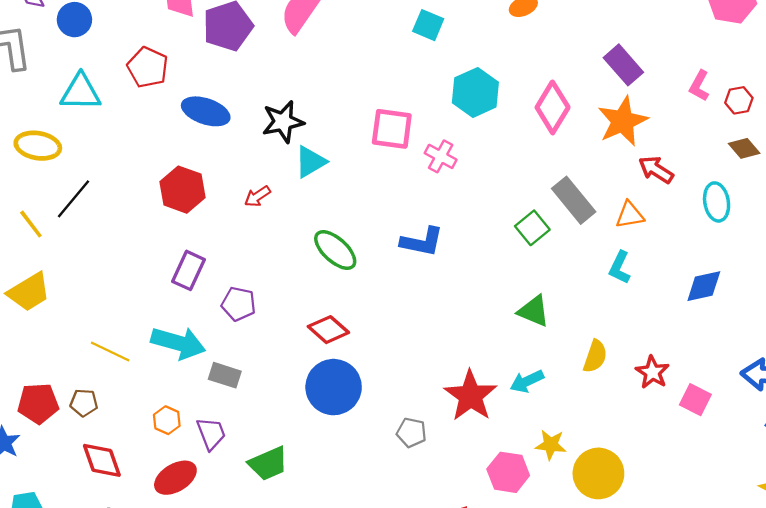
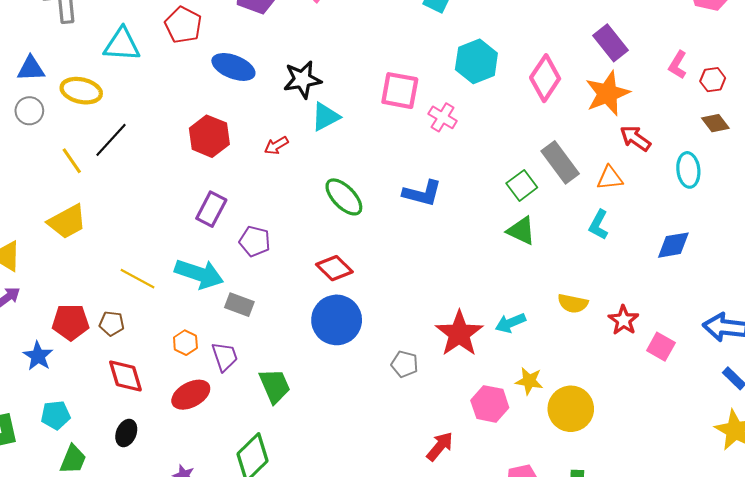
green triangle: (534, 311) -> (521, 231), moved
yellow semicircle: (595, 356) -> (573, 303), turned 80
green trapezoid: (268, 464) -> (275, 386), turned -93

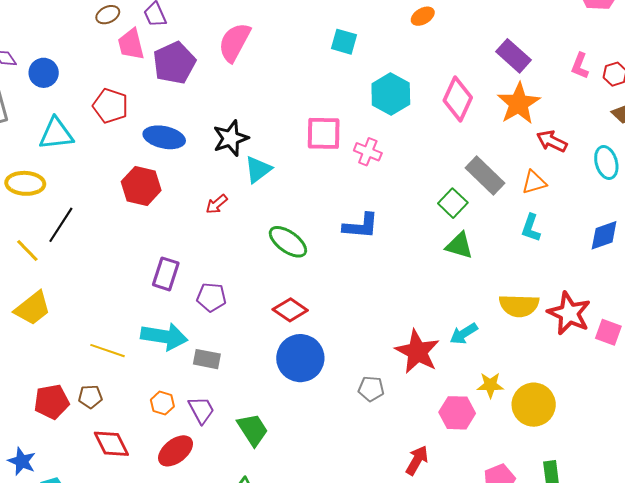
red hexagon: (209, 136) -> (141, 186), moved
yellow semicircle: (573, 303) -> (519, 306), size x1.4
red star: (624, 320) -> (569, 313), size x1.5
blue star: (38, 356) -> (22, 461), moved

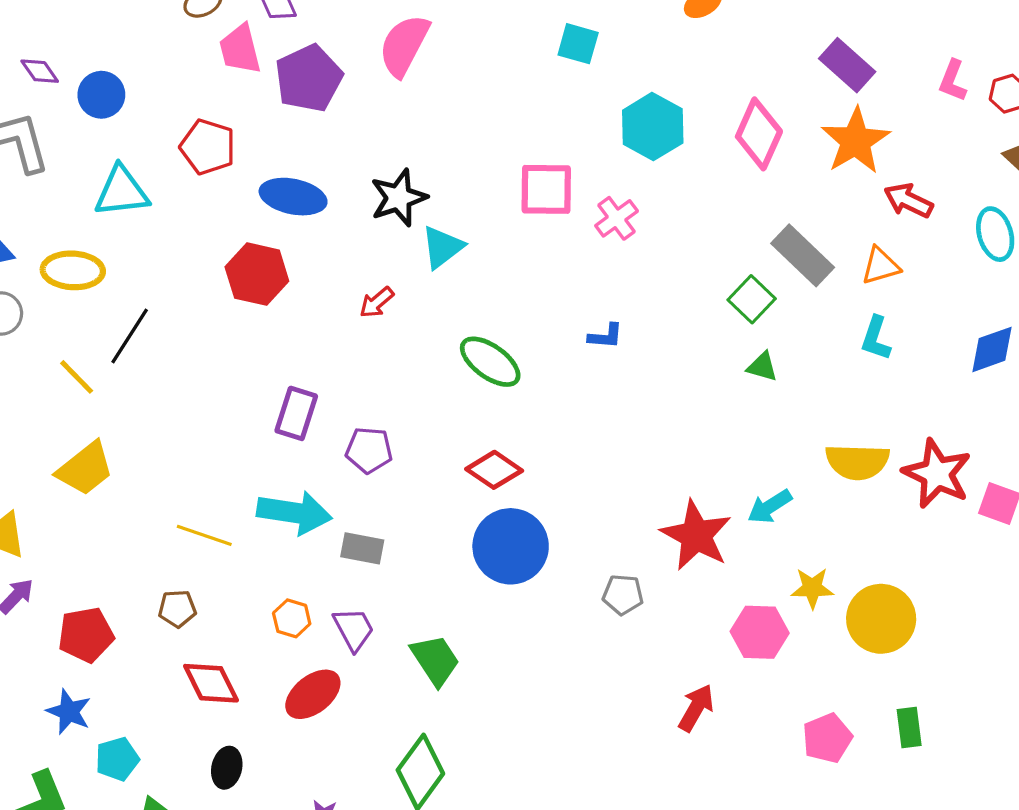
pink cross: (368, 152) -> (617, 218), turned 32
blue L-shape: (361, 226) -> (606, 336), size x0.6
green triangle: (459, 246) -> (762, 367), size x0.7
red pentagon: (52, 402) -> (86, 635), moved

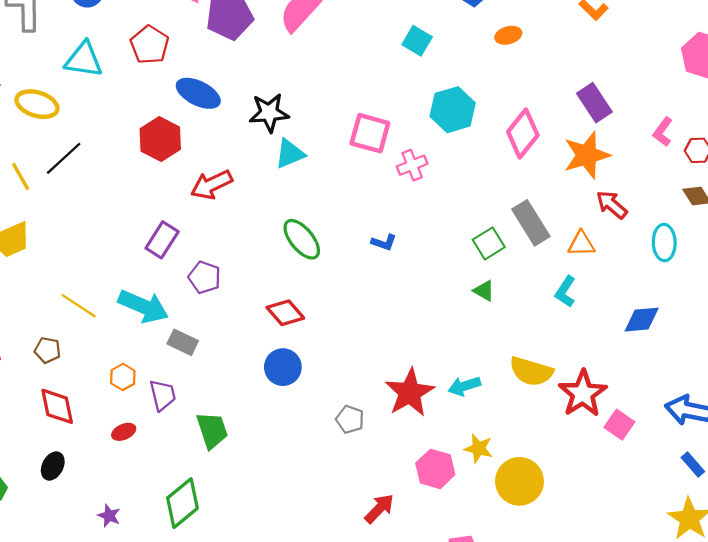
red arrow: (377, 302) -> (212, 185), moved, size x1.6
blue circle: (511, 546) -> (283, 367), size x0.7
red ellipse: (313, 694) -> (124, 432), size x0.6

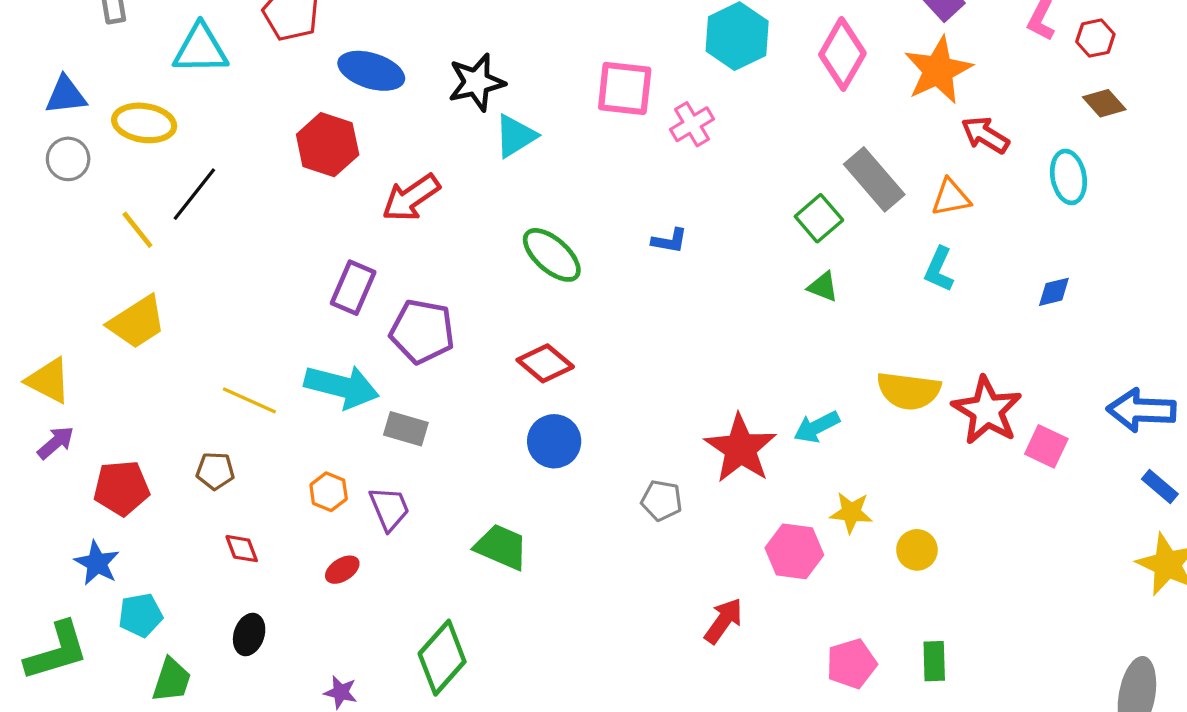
purple pentagon: (205, 277) -> (422, 331), size x1.4
blue diamond: (642, 320) -> (1054, 292), size x0.7
red diamond: (57, 406) -> (242, 549), size x0.6
green trapezoid: (212, 430) -> (501, 547), moved, turned -39
yellow circle: (519, 481) -> (917, 550), size x0.6

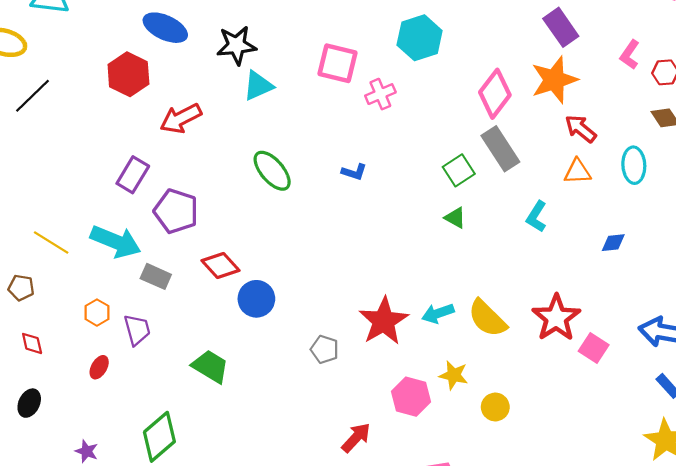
pink diamond: (842, 54) -> (495, 94), moved
orange triangle: (951, 198) -> (578, 172), moved
red diamond: (545, 363) -> (220, 265), moved
yellow semicircle: (909, 391) -> (487, 318), moved, turned 30
red ellipse: (342, 570) -> (99, 367), turned -35

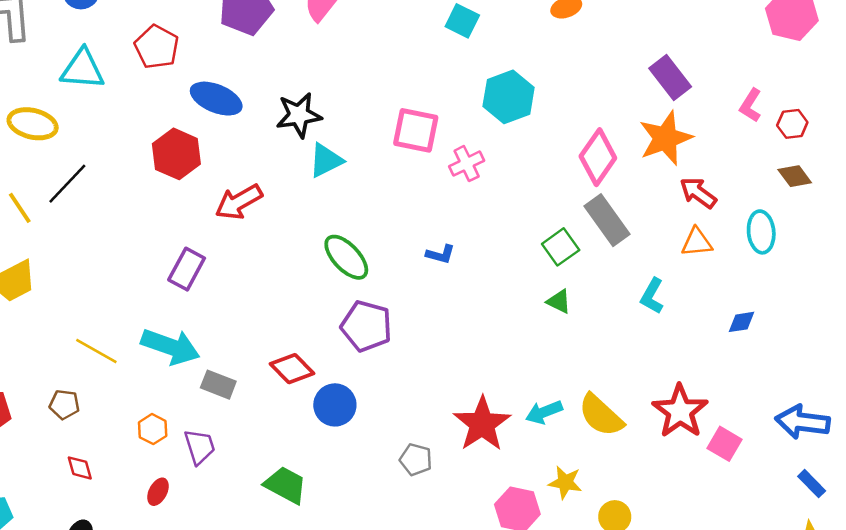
purple pentagon: (176, 211) -> (366, 326), moved

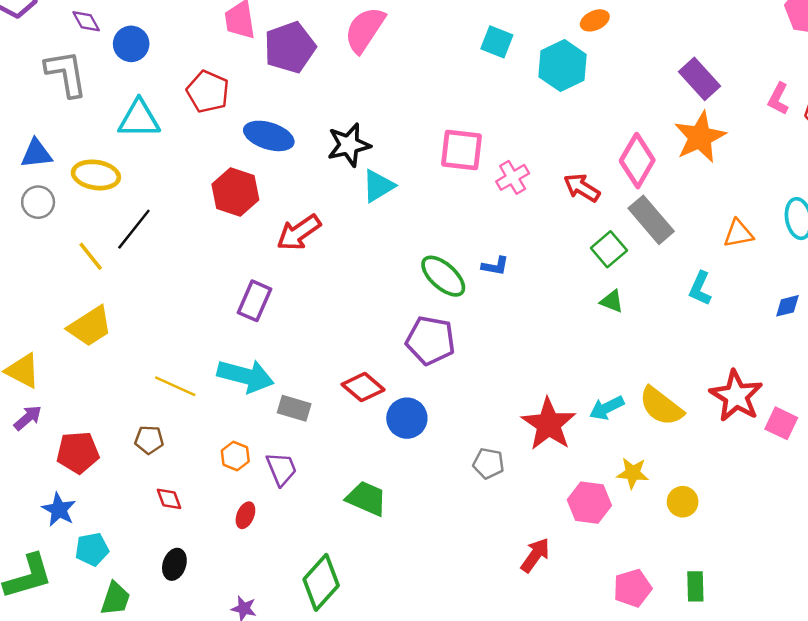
cyan hexagon: (509, 97) -> (562, 66), moved
red arrow: (698, 193) -> (582, 188), moved
green ellipse: (346, 257) -> (443, 276), moved

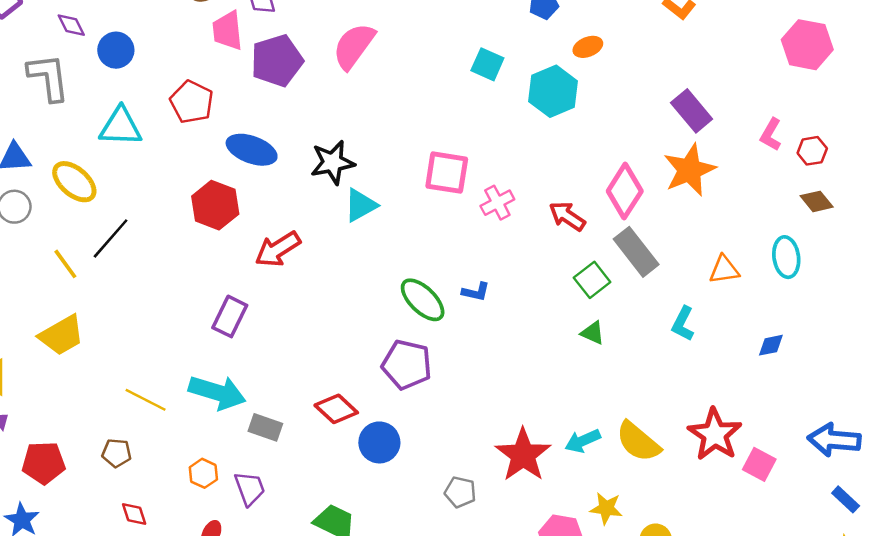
yellow ellipse: (96, 175) -> (74, 182), turned 30

